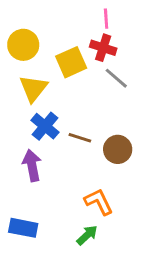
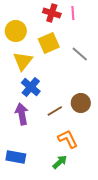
red cross: (103, 48) -> (52, 13), moved
brown line: (80, 138) -> (55, 111), moved, turned -49

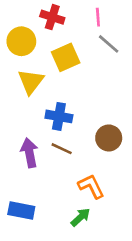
red cross: (52, 13) -> (52, 17), moved
gray line: (80, 54) -> (109, 44), moved
blue cross: (31, 87) -> (59, 116), moved, turned -30
brown line: (55, 111) -> (62, 149), moved, turned 56

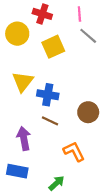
yellow triangle: (31, 82) -> (23, 82), moved
purple arrow: (29, 153) -> (24, 138), moved
green arrow: (80, 217) -> (57, 183), moved

